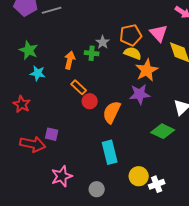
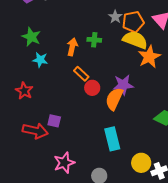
gray star: (103, 42) -> (115, 17), moved
yellow semicircle: (133, 53) -> (135, 40), size x1.4
purple star: (140, 94) -> (123, 85), moved

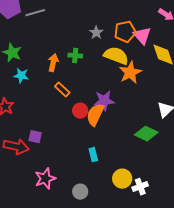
orange pentagon: (133, 22) -> (125, 32), moved
red circle: (92, 88) -> (80, 111), moved
cyan rectangle: (112, 139) -> (93, 155), size x0.6

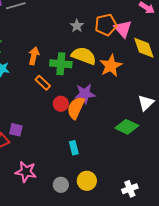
green cross: (75, 56) -> (61, 64), moved, size x1.5
yellow semicircle: (116, 56) -> (84, 56), moved
pink star: (45, 179) -> (26, 172), turned 30
yellow circle: (122, 179) -> (87, 181), moved
white cross: (140, 187) -> (130, 189), moved

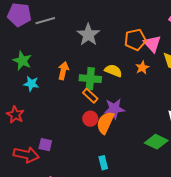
gray star: (77, 26) -> (88, 35), moved, size x1.6
yellow semicircle: (84, 56) -> (113, 71), size x0.7
orange star: (111, 66) -> (142, 68), moved, size x0.6
orange rectangle: (43, 83) -> (90, 96), moved

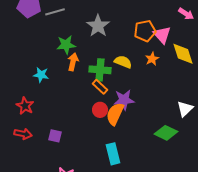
green star: (22, 61) -> (66, 45), moved, turned -30
red arrow: (26, 155) -> (23, 134), moved, size x0.7
cyan rectangle: (103, 163) -> (113, 154), size x1.5

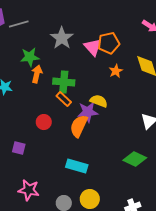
pink triangle: (162, 35) -> (93, 47), moved
yellow semicircle: (123, 62) -> (99, 101), moved
red circle: (100, 110) -> (44, 122), moved
green diamond: (166, 133) -> (135, 159), moved
cyan rectangle: (113, 154) -> (77, 166), turned -60

